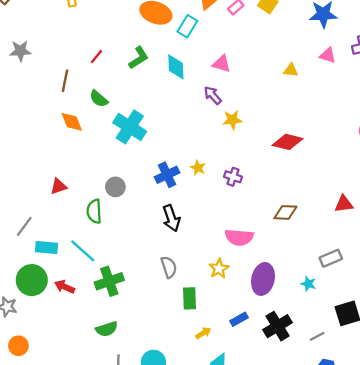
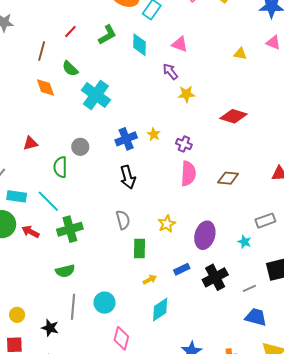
pink semicircle: (239, 237) -> (188, 174), moved, turned -95

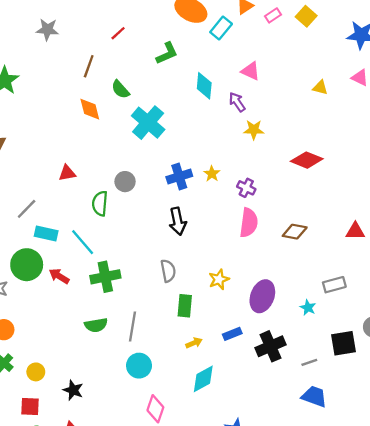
red line: (70, 31) -> (118, 33), moved
cyan diamond: (140, 45) -> (204, 86), moved
gray line: (73, 307) -> (133, 327), moved

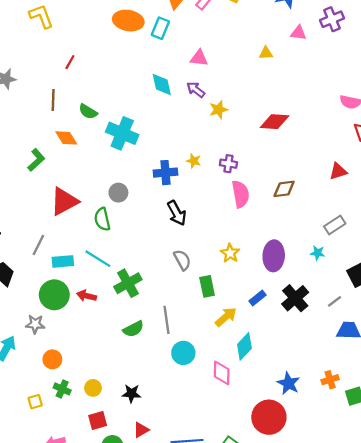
green L-shape: (167, 53) -> (36, 160), moved
red triangle: (67, 173) -> (64, 201), size x1.8
blue cross: (179, 177) -> (165, 173), turned 30
yellow arrow: (194, 343) -> (226, 317), size x1.5
pink diamond: (155, 409) -> (222, 373), moved

